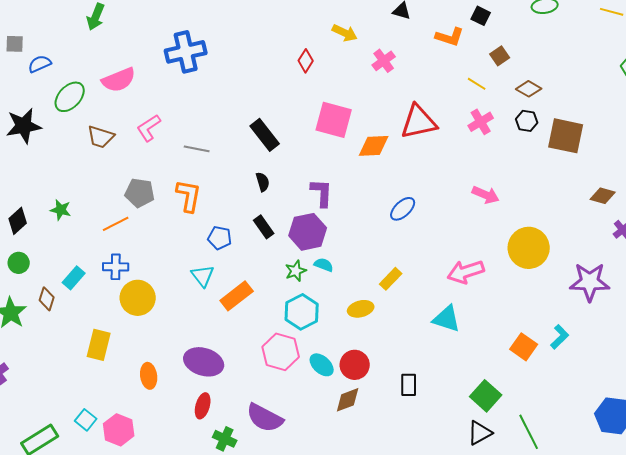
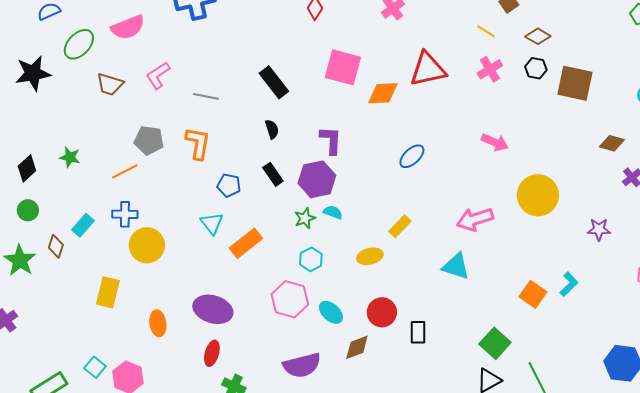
purple star: (590, 282) -> (599, 229), size x0.6
cyan hexagon: (302, 312) -> (311, 259), size x0.7
red circle: (355, 365) -> (382, 312), moved
purple semicircle: (265, 418) -> (302, 365), moved, turned -42

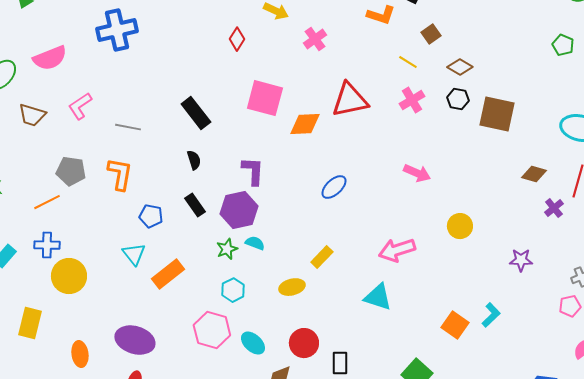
yellow circle: (538, 195) -> (460, 226), size x0.6

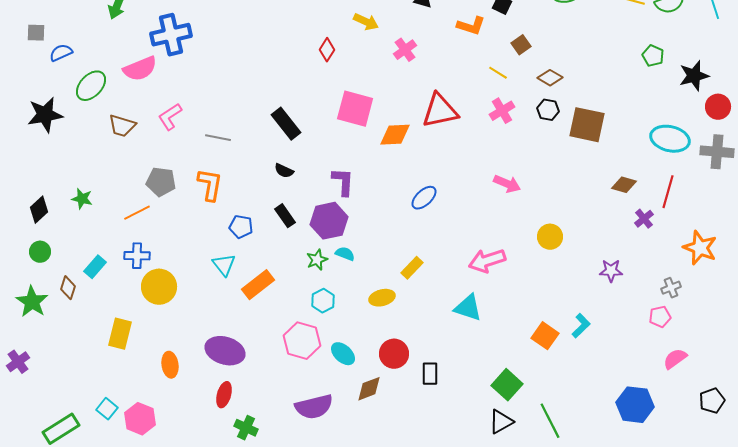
blue cross: (117, 30) -> (171, 35), moved
black semicircle: (194, 160) -> (284, 171), turned 132

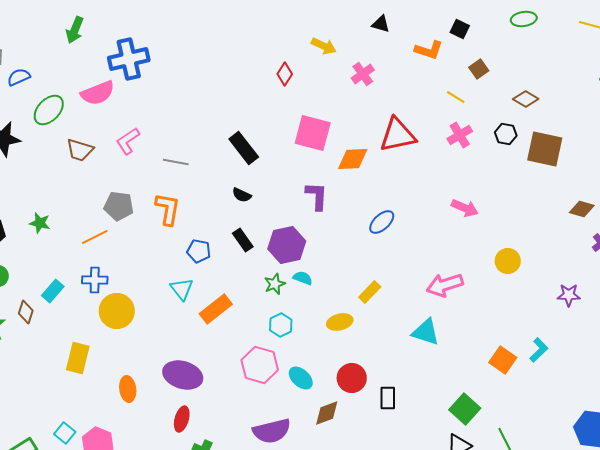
brown diamond: (550, 78) -> (526, 99), moved
purple L-shape: (343, 182) -> (317, 196), moved

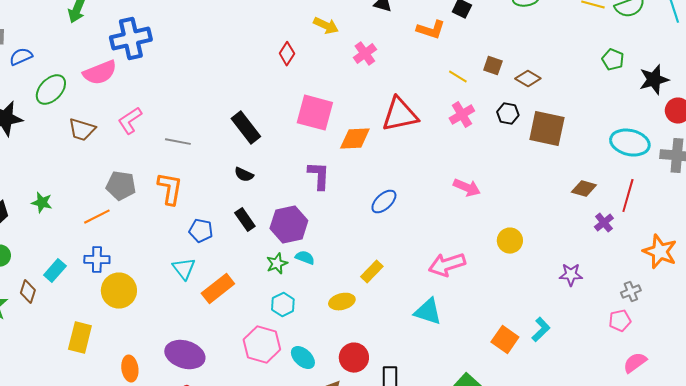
brown square: (479, 69) -> (493, 66), moved, turned -36

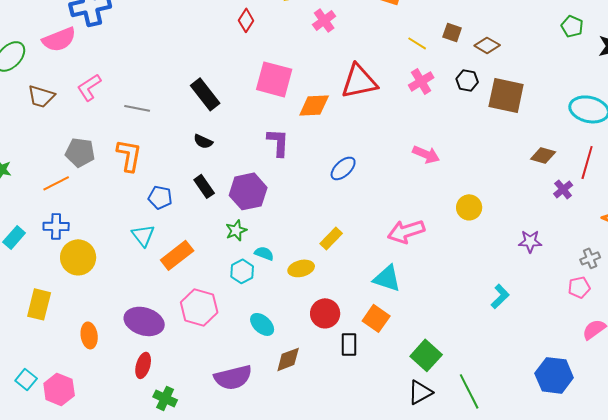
cyan semicircle: (305, 258) -> (264, 253), moved
orange square: (505, 340) -> (376, 318), moved
pink hexagon: (262, 345) -> (199, 307), moved
red circle: (354, 358) -> (325, 313), moved

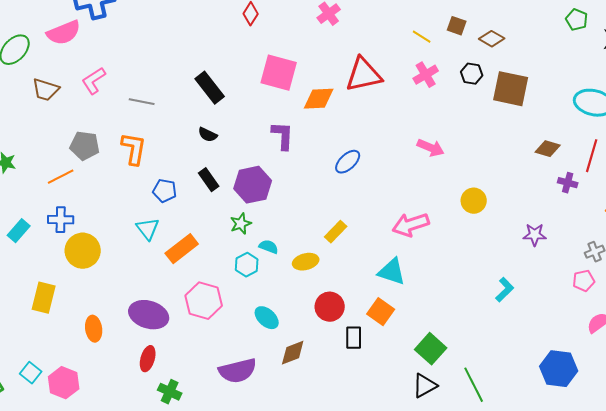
purple cross: (563, 189) -> (568, 183), turned -36

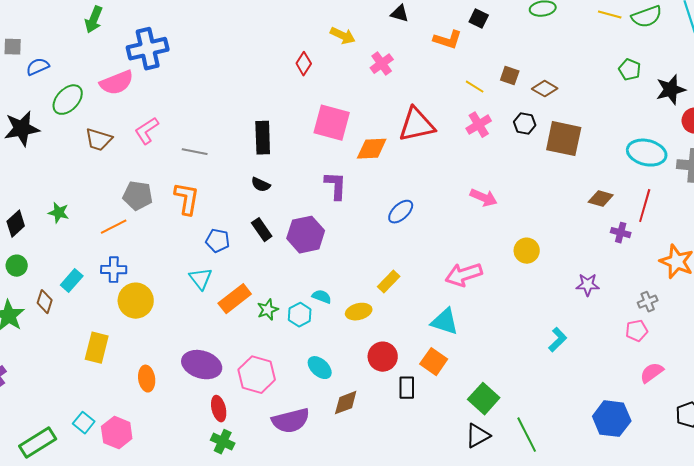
black rectangle: (210, 88) -> (263, 138), turned 36
green star: (241, 224) -> (268, 310), moved
pink hexagon: (204, 301) -> (257, 375), moved
red ellipse: (148, 359) -> (219, 409), moved, turned -30

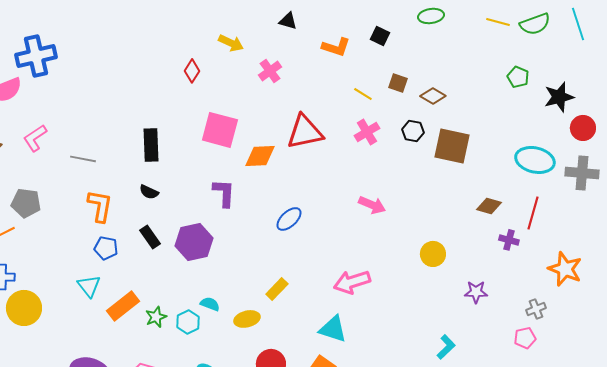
black square: (479, 19) -> (380, 36), moved
orange L-shape: (187, 199) -> (100, 206), moved
yellow circle: (527, 251) -> (433, 254), moved

